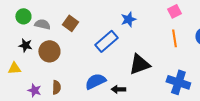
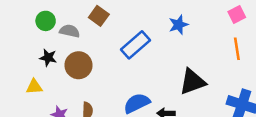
brown square: (70, 23) -> (99, 16), moved
blue rectangle: (106, 41) -> (136, 45), moved

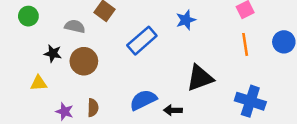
green circle: (46, 21) -> (28, 16), moved

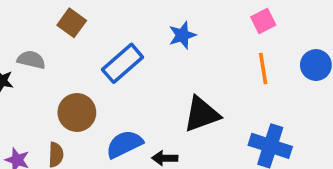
gray semicircle: (75, 26) -> (31, 60), moved
brown circle: (84, 61) -> (77, 112), moved

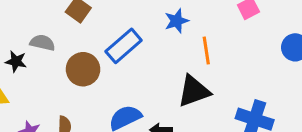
orange line: (263, 69) -> (206, 51), moved
brown circle: (77, 112) -> (83, 69), moved

